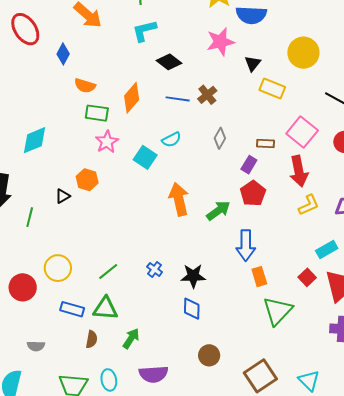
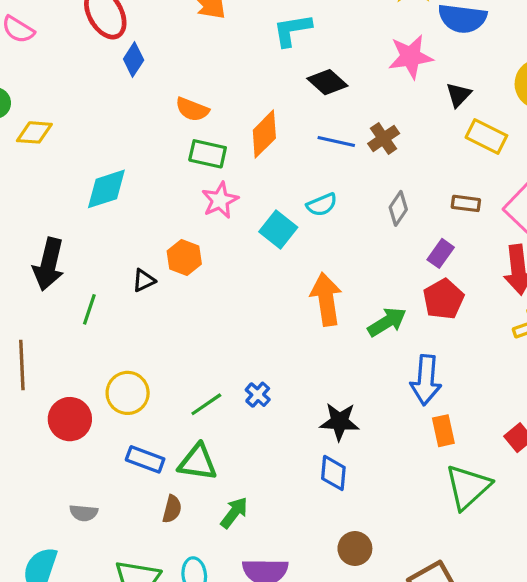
blue diamond: (63, 54) -> (134, 60), moved
brown rectangle: (266, 143) -> (466, 203), moved
blue cross: (155, 269) -> (258, 395), moved

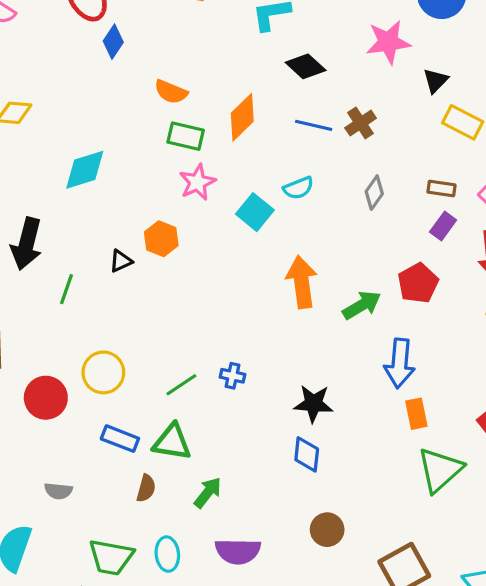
purple rectangle: (441, 253) -> (443, 226), moved
blue cross: (258, 395) -> (233, 376), turned -30

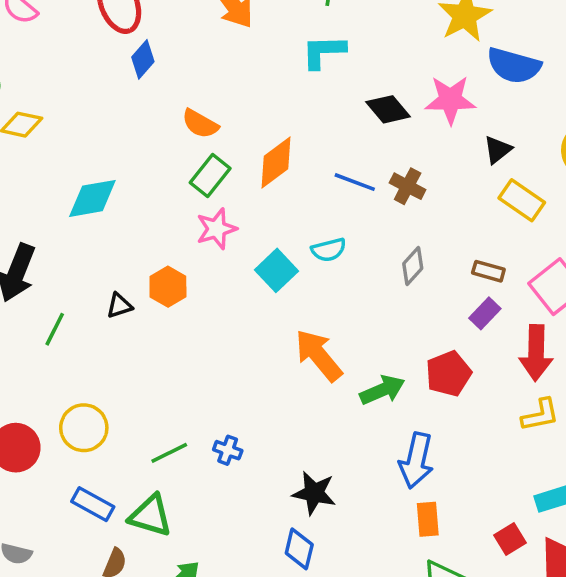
black diamond: (306, 66) -> (388, 109), moved
brown cross: (361, 123) -> (408, 186), turned -36
green rectangle: (186, 136) -> (210, 175), turned -72
orange arrow: (302, 282) -> (319, 355), turned -39

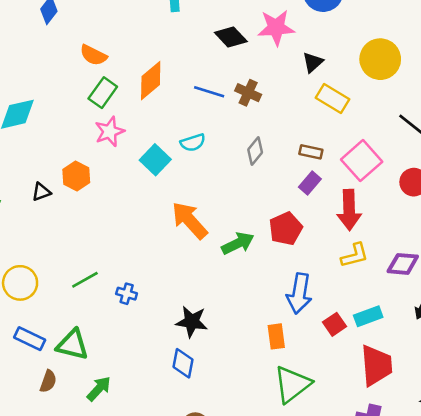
green line: (169, 453) -> (85, 280), moved
blue arrow: (416, 461) -> (299, 293), moved
red square: (510, 539) -> (335, 324), moved

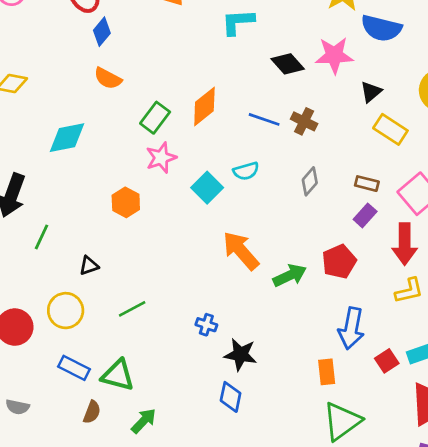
orange semicircle: (93, 55) -> (108, 78), moved
black triangle: (41, 192) -> (89, 266), moved
blue cross: (127, 294) -> (206, 325), moved

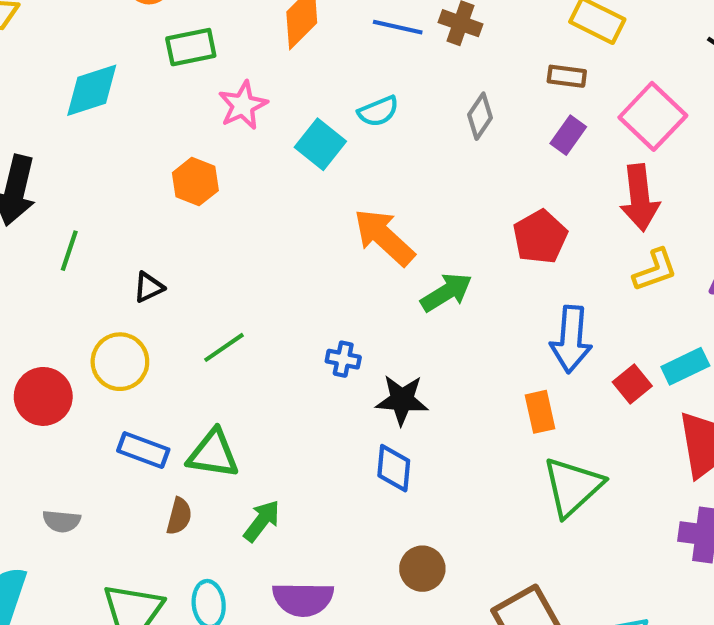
green rectangle: (155, 118) -> (191, 47), moved, turned 48
brown rectangle: (367, 184) -> (567, 76), moved
purple rectangle: (365, 215) -> (568, 135), moved
green arrow: (290, 275) -> (446, 292), moved

